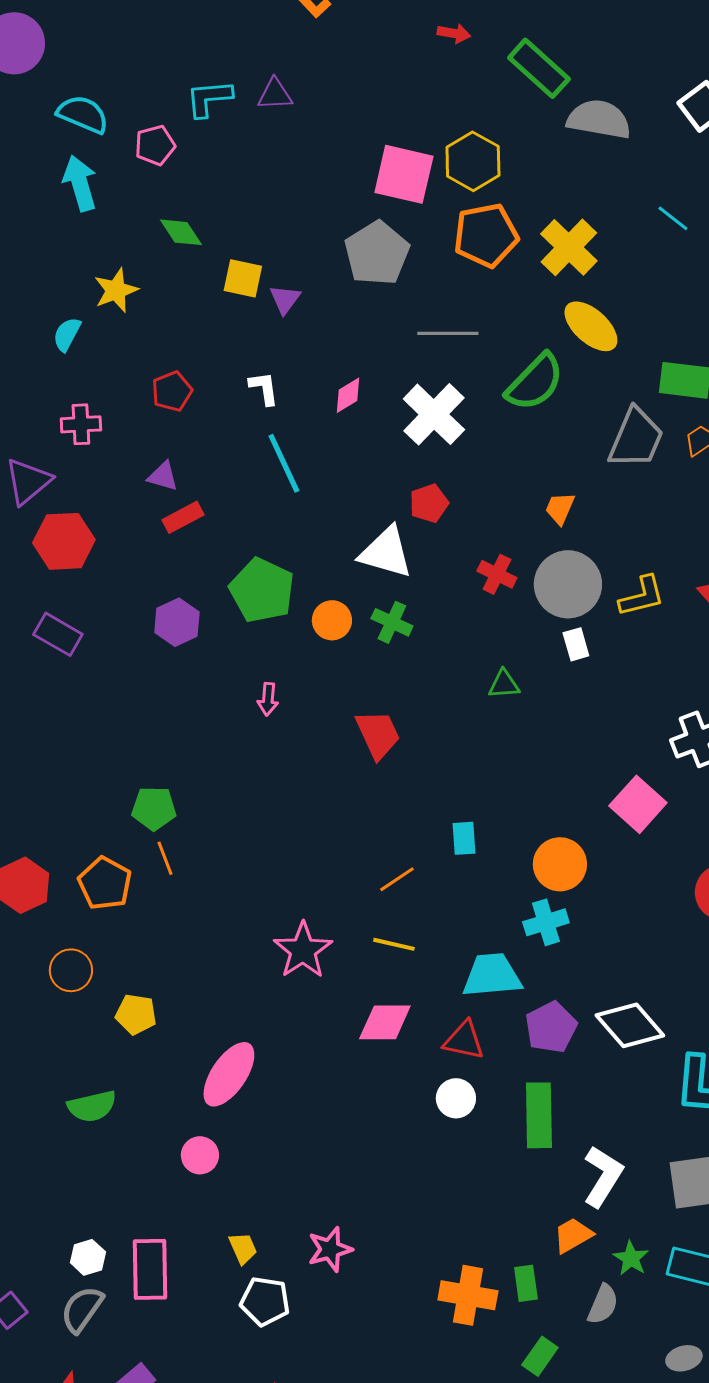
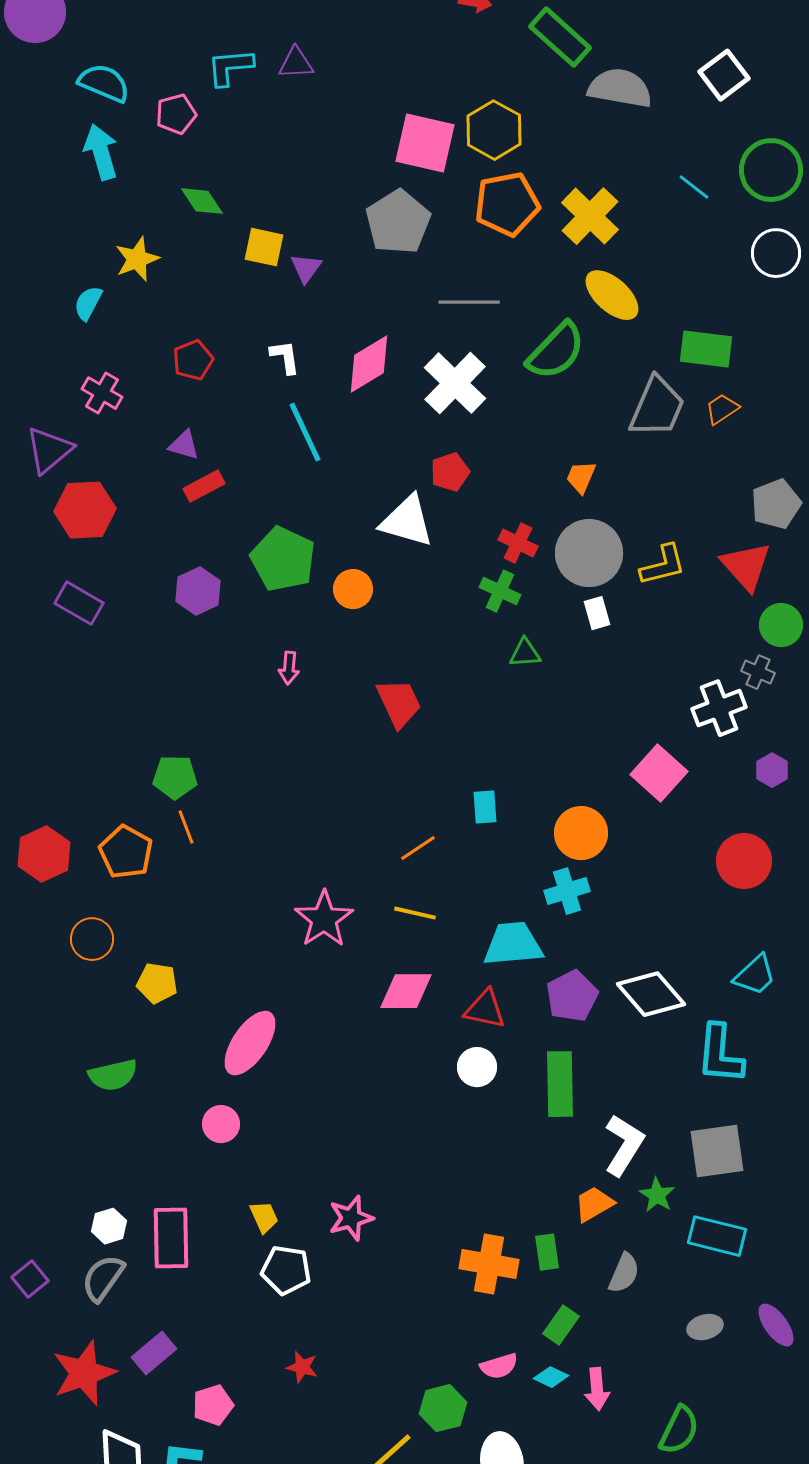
pink diamond: (348, 395) -> (369, 364), size x1.6
pink cross: (81, 424) -> (102, 393), turned 33
green cross: (392, 622) -> (500, 591), moved
green star: (631, 1258) -> (657, 1195), moved

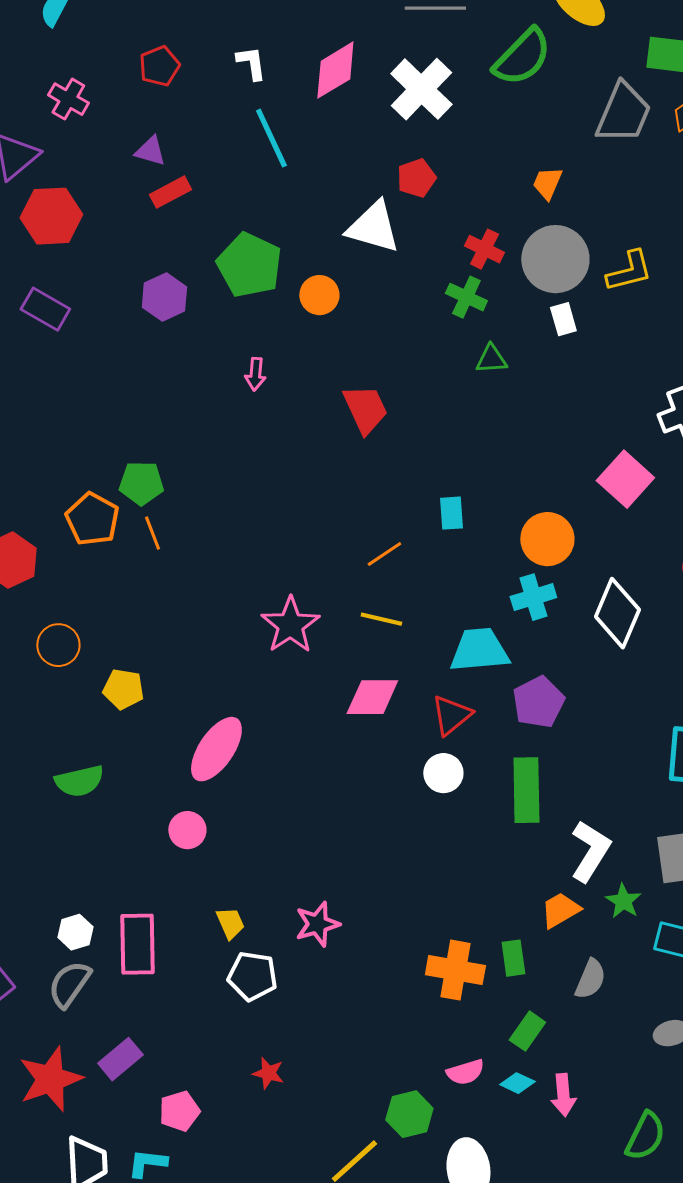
orange pentagon: (126, 852) -> (92, 519), moved
white diamond: (651, 994) -> (617, 613), moved, turned 64
red triangle: (485, 1009) -> (451, 715), turned -51

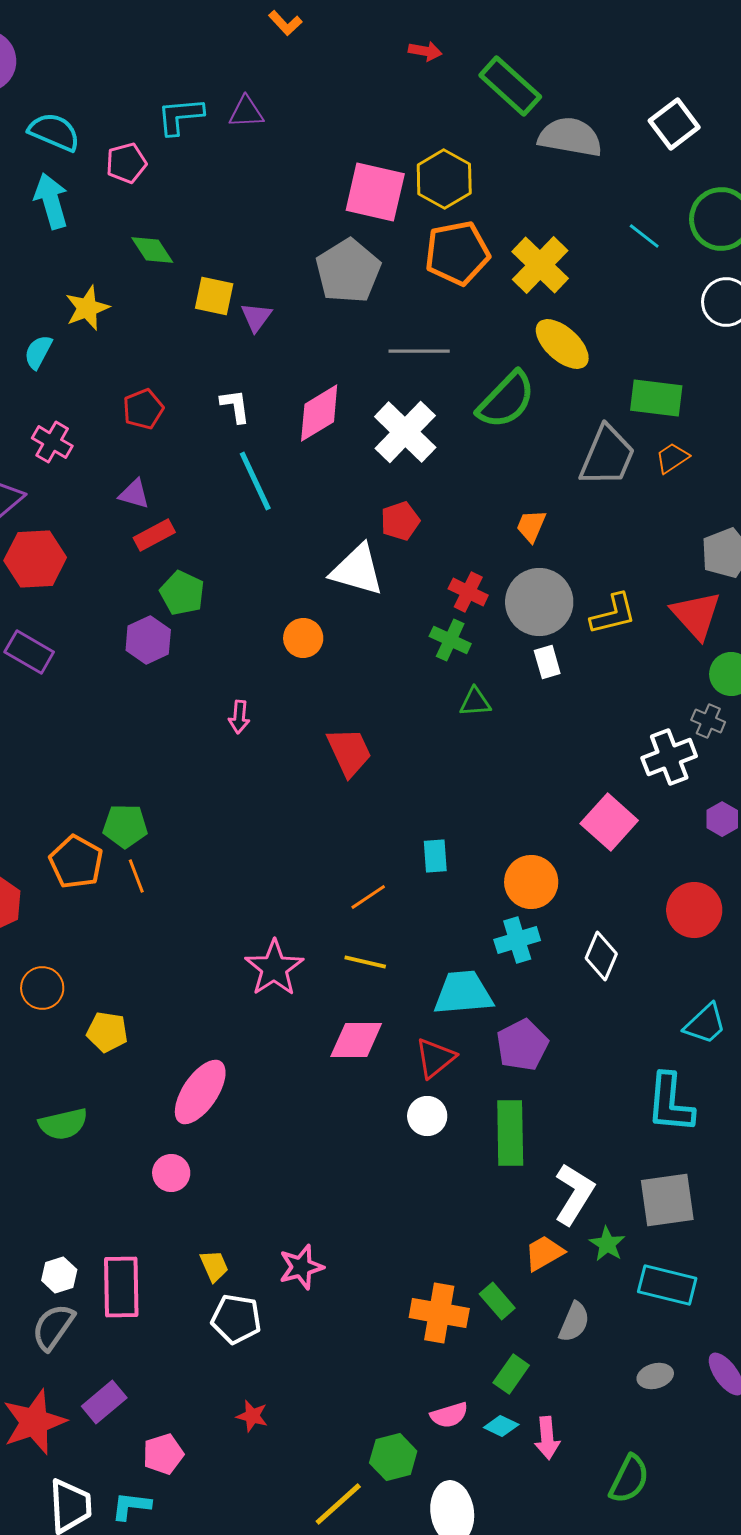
green pentagon: (249, 265) -> (182, 593), moved, size x0.7
white diamond: (617, 613) -> (601, 956), size x0.7
green rectangle: (513, 958) -> (497, 1301), turned -33

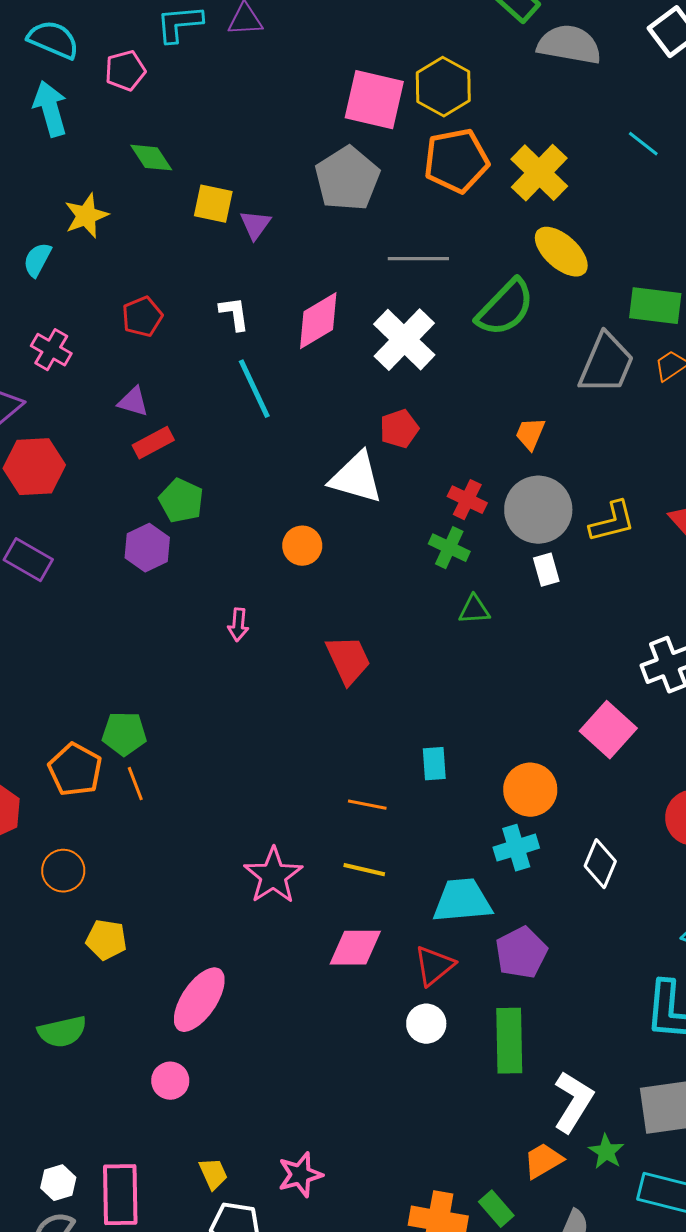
orange line: (368, 897) -> (367, 805), turned 45
orange circle: (42, 988) -> (63, 871), moved

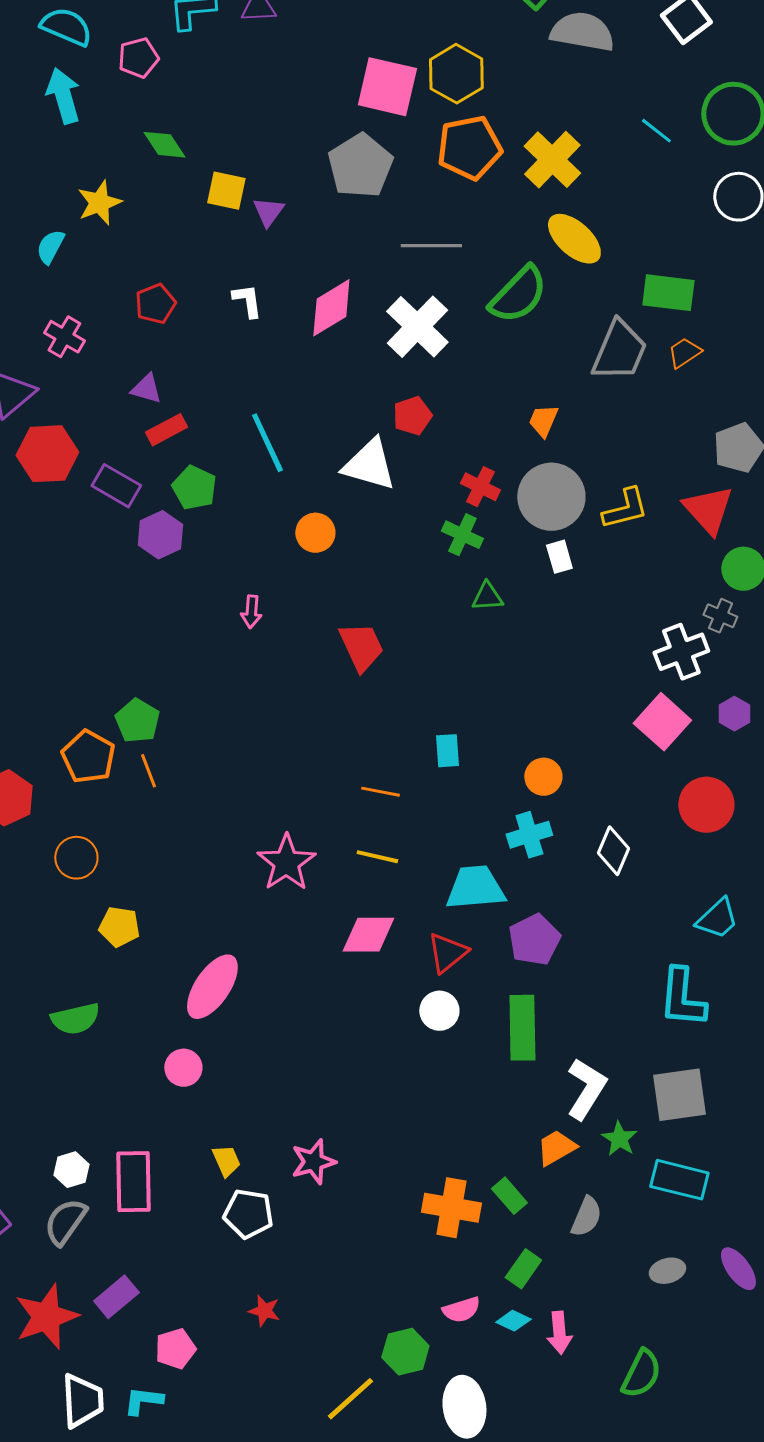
cyan line: (254, 389) -> (267, 443), moved
purple rectangle: (28, 560) -> (116, 486), moved
pink square: (608, 730) -> (662, 722), moved
green pentagon: (124, 734) -> (137, 721), turned 30
orange circle: (530, 790) -> (543, 777), size x0.7

